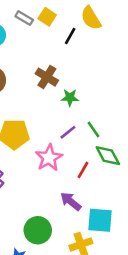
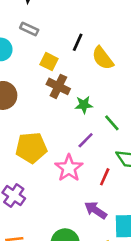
yellow square: (47, 17) -> (49, 62), moved
yellow semicircle: (91, 18) -> (103, 58), moved
green line: (93, 130) -> (112, 123), moved

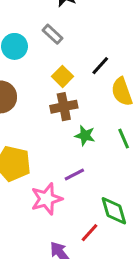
brown cross: (58, 86) -> (64, 107), turned 35
green line: (112, 123) -> (124, 139), moved
red line: (105, 177) -> (89, 233), moved

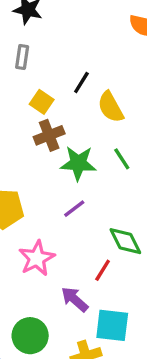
gray rectangle: (52, 34) -> (22, 57), turned 66
green star: (85, 136) -> (78, 163), size x1.5
pink star: (47, 199) -> (37, 258), moved

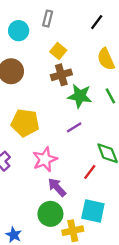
black line: (81, 83) -> (97, 22), moved
purple arrow: (75, 299) -> (57, 187), moved
green circle: (30, 336) -> (50, 214), moved

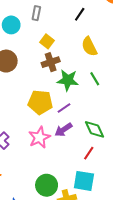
yellow pentagon: (25, 123) -> (40, 102), moved
red line: (90, 172) -> (89, 153), moved
purple arrow: (57, 187) -> (63, 130), moved, turned -78

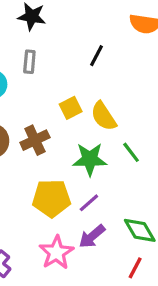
yellow square: (47, 41) -> (71, 108), moved, turned 32
yellow semicircle: (89, 47) -> (104, 116), moved
brown cross: (51, 62) -> (35, 140), moved

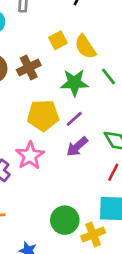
pink star: (56, 252) -> (30, 156), moved

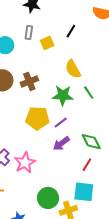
yellow square: (58, 40) -> (47, 43), moved
pink star: (30, 156) -> (25, 163), moved

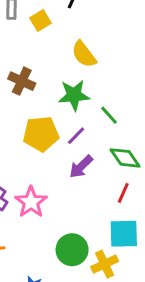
brown cross: (29, 81) -> (22, 81), turned -36
green line: (89, 93) -> (109, 115), moved

